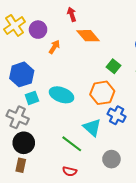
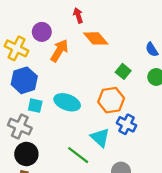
yellow cross: (15, 25) -> (16, 48), moved, turned -30
orange arrow: (54, 47) -> (59, 51), size x1.5
cyan square: (32, 98) -> (35, 106), turned 32

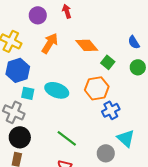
purple circle: (42, 32) -> (38, 15), moved
orange diamond: (96, 38) -> (87, 45), moved
blue cross: (126, 124) -> (111, 110), turned 36
cyan triangle: (100, 137) -> (126, 138), moved

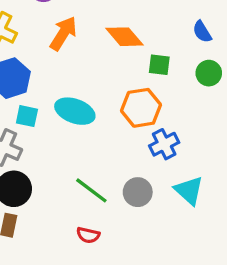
green square: (108, 62) -> (159, 65), turned -32
gray circle: (106, 153) -> (138, 192), moved

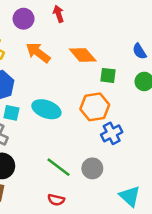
orange arrow: (63, 33) -> (38, 52), turned -85
cyan triangle: (189, 190) -> (130, 196), moved

